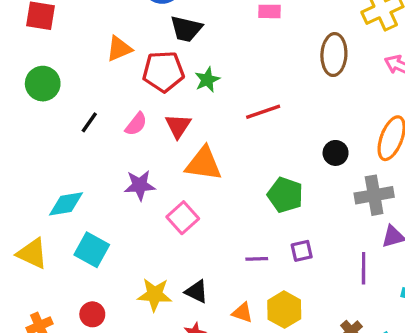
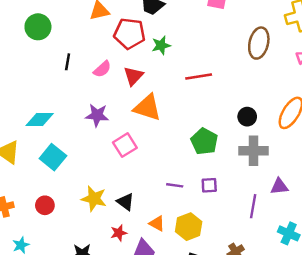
black line: (89, 122) -> (68, 62), turned -35
gray cross: (374, 195) -> (253, 151), moved

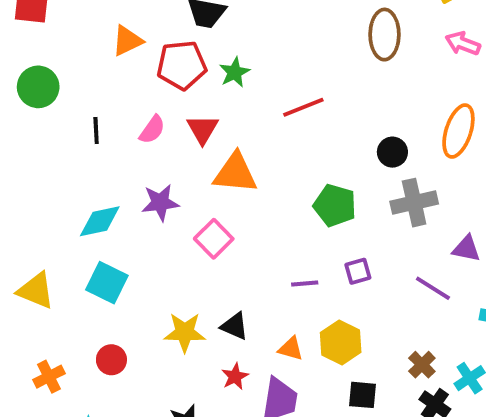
cyan diamond: (40, 120) -> (100, 221), moved
purple triangle: (279, 186) -> (466, 249), turned 30
purple line: (253, 206) -> (433, 288), turned -55

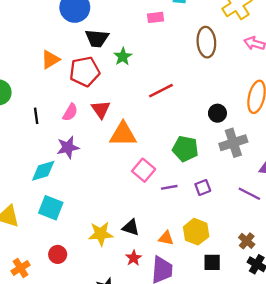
green star: (235, 72) -> (123, 57), moved
purple star: (160, 203) -> (68, 147), moved
pink square: (214, 239) -> (144, 170), moved
purple line: (305, 283) -> (169, 187), moved

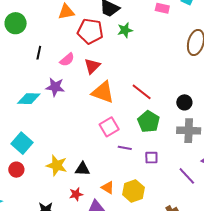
red line: (161, 91) -> (142, 92), moved, turned 45
cyan square: (51, 208) -> (22, 143), moved
black triangle: (131, 227) -> (82, 169), turned -35

